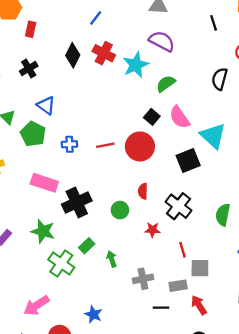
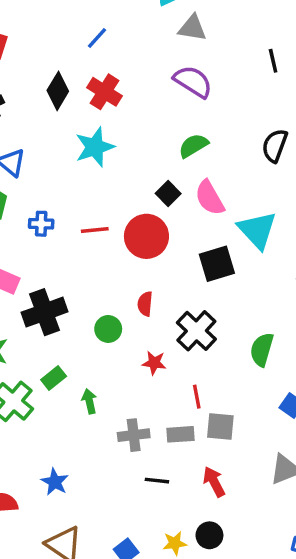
cyan star: (136, 65) -> (95, 147), moved
gray rectangle: (178, 286) -> (180, 434), moved

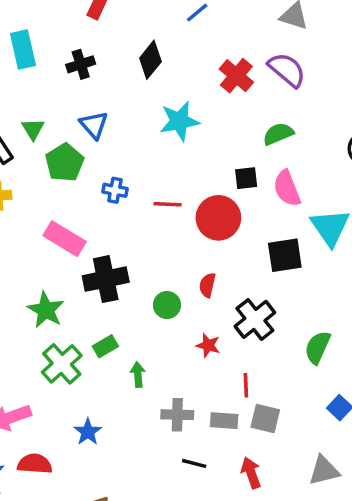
red cross: (105, 92) -> (236, 76), moved
black square: (168, 194) -> (246, 178), turned 30
blue star: (55, 482) -> (88, 432), moved

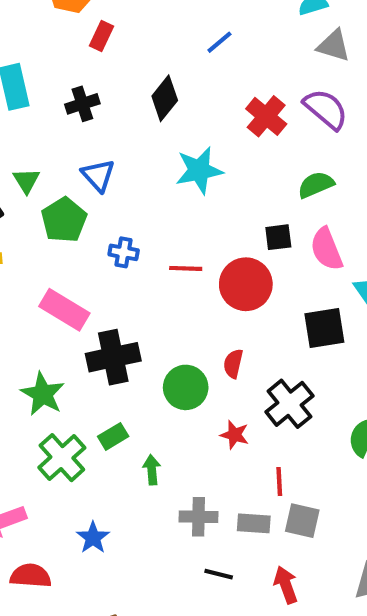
green circle: (167, 305) -> (186, 387), size x1.4

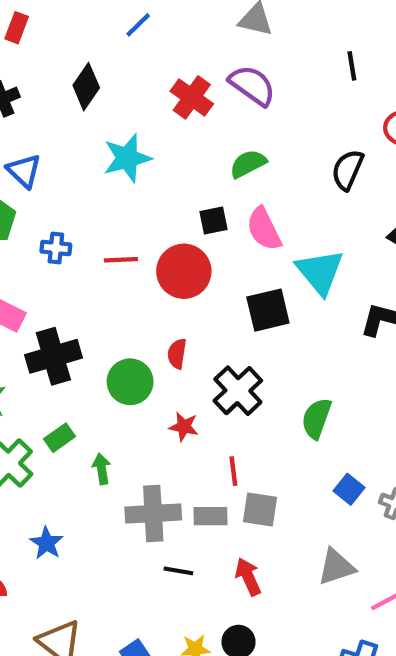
gray cross: (199, 517) -> (153, 514), size x1.4

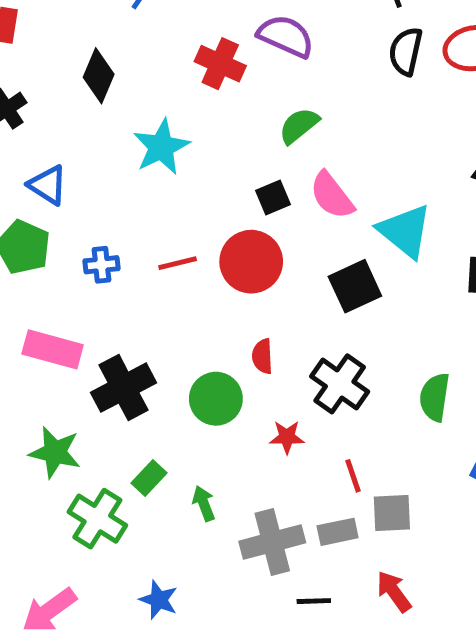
black semicircle: (348, 170) -> (406, 51), moved

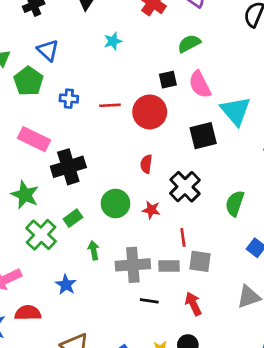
cyan star: (161, 147) -> (113, 41), size x0.6
green circle: (216, 399) -> (115, 203), moved
green arrow: (204, 503) -> (94, 250), moved

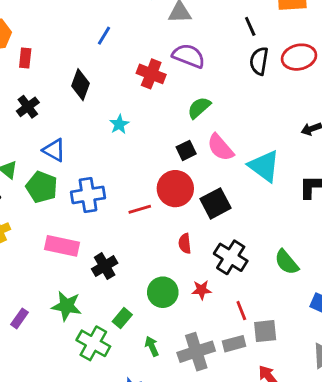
blue cross: (69, 99) -> (88, 195), size x1.6
red line: (110, 105) -> (140, 209), moved
black square: (203, 136) -> (216, 203), moved
black cross: (68, 167) -> (105, 266), size x0.7
green semicircle: (235, 203) -> (287, 262), turned -45

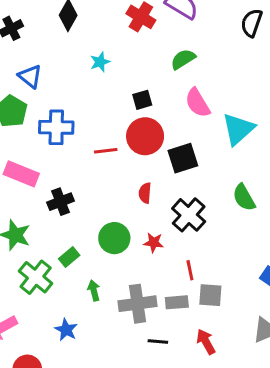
black square: (186, 150) -> (142, 100), moved
cyan triangle: (264, 166) -> (238, 129), turned 32
green semicircle: (287, 262) -> (244, 198), moved

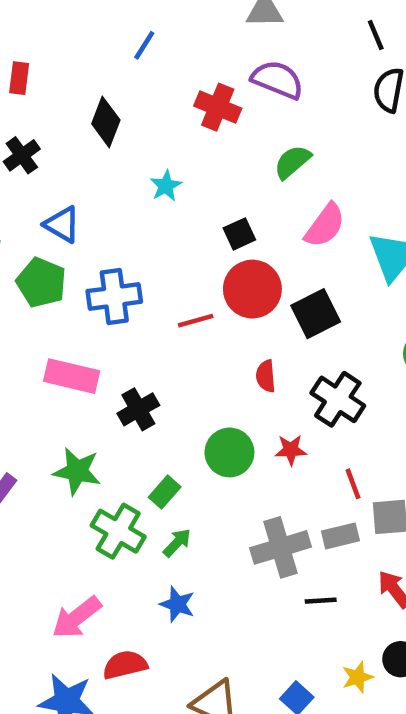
pink semicircle: (198, 103) -> (325, 225), turned -104
green arrow: (94, 290) -> (177, 543), moved, turned 66

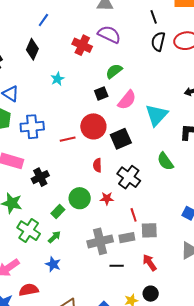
blue line: (144, 45) -> (43, 20), moved
black square: (239, 234) -> (101, 94), moved
green rectangle: (165, 492) -> (58, 212), moved

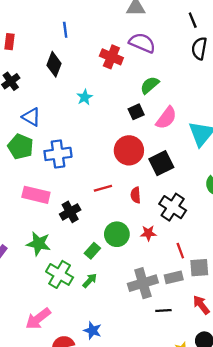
blue line: (43, 20) -> (65, 30), turned -40
red line: (68, 139) -> (103, 188), moved
blue star: (53, 264) -> (93, 330), moved

